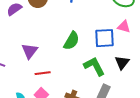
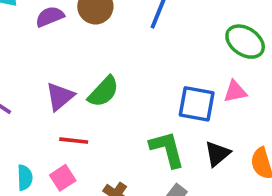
pink triangle: (124, 27) -> (235, 92), turned -40
green semicircle: (72, 41) -> (103, 92), moved

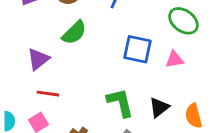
green semicircle: (103, 92) -> (74, 33), moved
blue square: (197, 104) -> (137, 49), moved

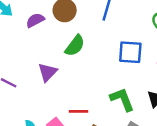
red line: (48, 94) -> (78, 111), moved

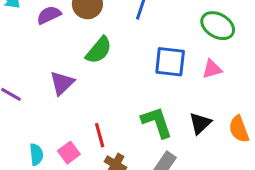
red line: (78, 111) -> (100, 135), turned 72

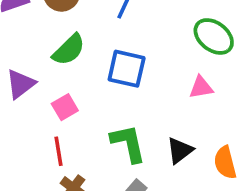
blue square: (170, 62) -> (127, 69), moved
pink square: (69, 153) -> (65, 107), moved

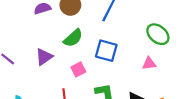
pink square: (65, 107) -> (78, 69), moved

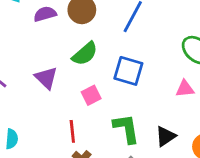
purple triangle: (44, 57) -> (46, 78), turned -42

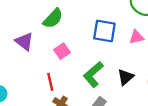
blue square: (128, 71) -> (104, 31), moved
green L-shape: (126, 128) -> (93, 74), turned -115

